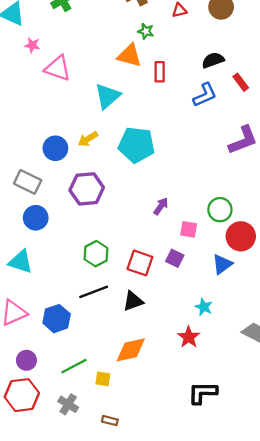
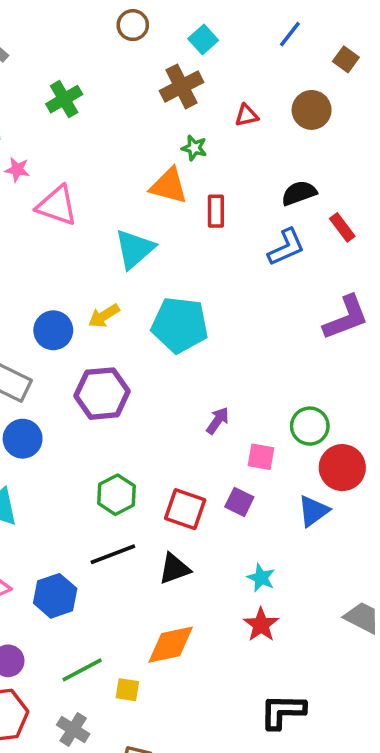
cyan star: (204, 307) -> (261, 578), moved

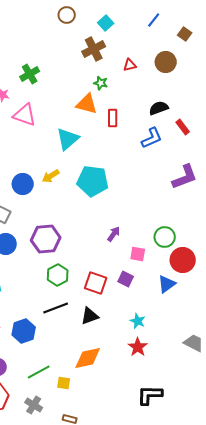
green cross: (64, 99) -> (30, 74), moved
purple hexagon: (102, 394) -> (46, 239), moved

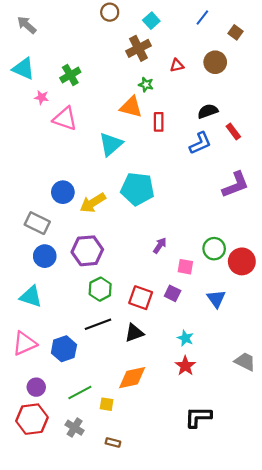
yellow arrow: (51, 176) -> (93, 203), moved, size x1.4
red circle: (183, 260) -> (242, 261), moved
blue triangle: (167, 284) -> (216, 299), turned -30

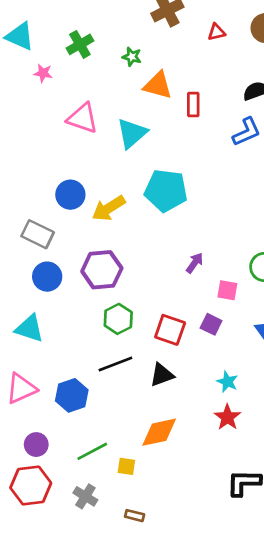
green star: (146, 85) -> (132, 57), moved
pink triangle: (65, 119) -> (83, 118), moved

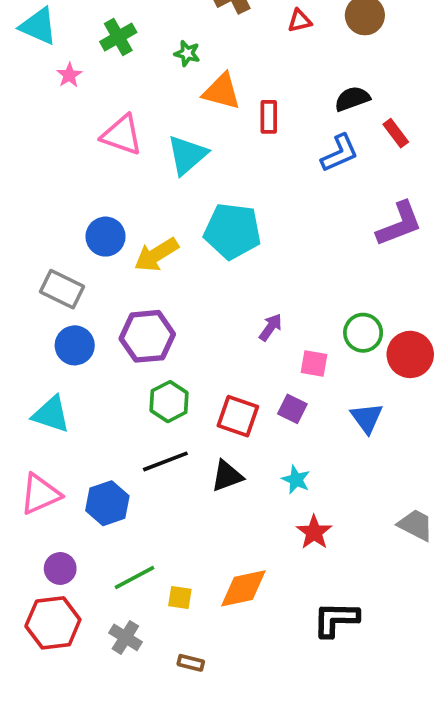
pink star: (43, 73) -> (69, 75), turned 30
cyan star: (227, 382) -> (296, 480), moved
orange diamond: (159, 432) -> (243, 588), moved

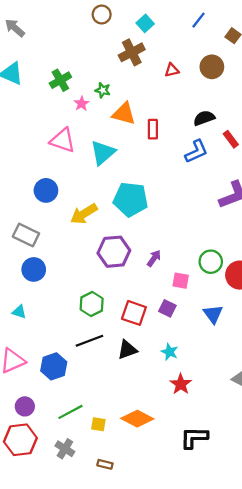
pink star: (69, 75) -> (82, 104), moved
blue circle: (106, 237) -> (46, 190), moved
purple hexagon: (147, 336) -> (114, 252), moved
cyan triangle: (51, 414) -> (19, 312), size x0.6
orange diamond: (243, 588) -> (137, 419), turned 40

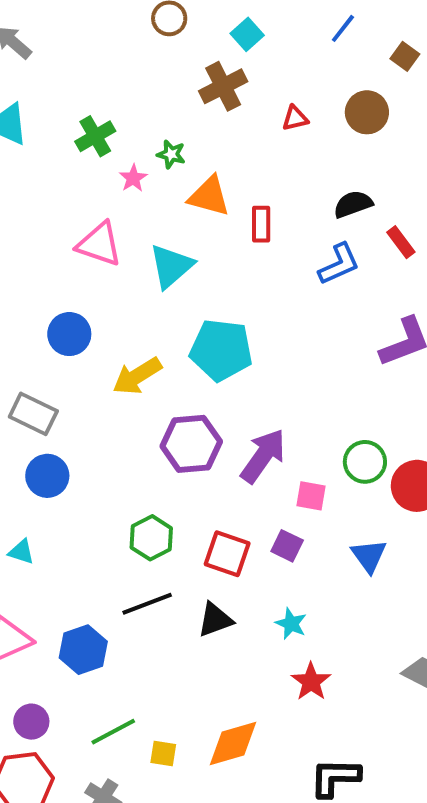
purple arrow: (154, 258) -> (263, 456), size x1.8
orange diamond: (137, 419) -> (233, 744), turned -44

